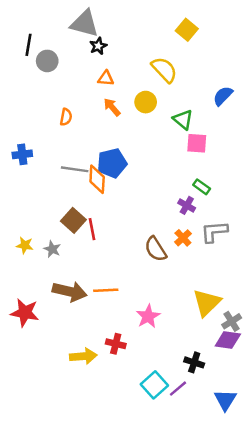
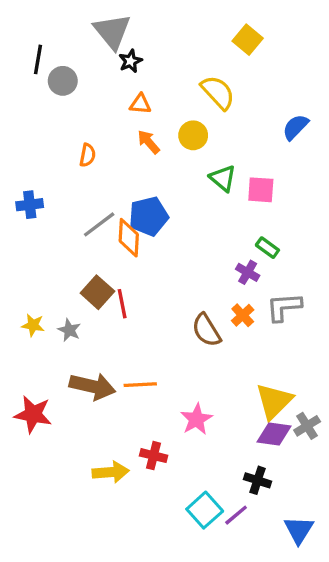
gray triangle: (85, 24) -> (112, 31), turned 36
green triangle: (183, 120) -> (223, 178), moved
gray line: (75, 169) -> (99, 224), turned -45
purple diamond: (228, 340) -> (274, 434), moved

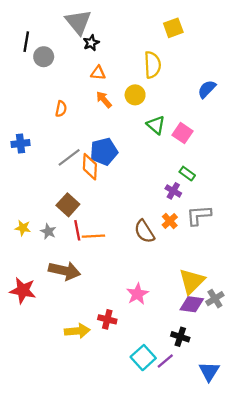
yellow square: (248, 40) -> (173, 28), turned 30
yellow semicircle: (218, 92) -> (152, 65), turned 40
pink square: (261, 190) -> (183, 133), turned 30
red line: (122, 304) -> (77, 230), moved
orange line: (140, 385) -> (93, 236), moved

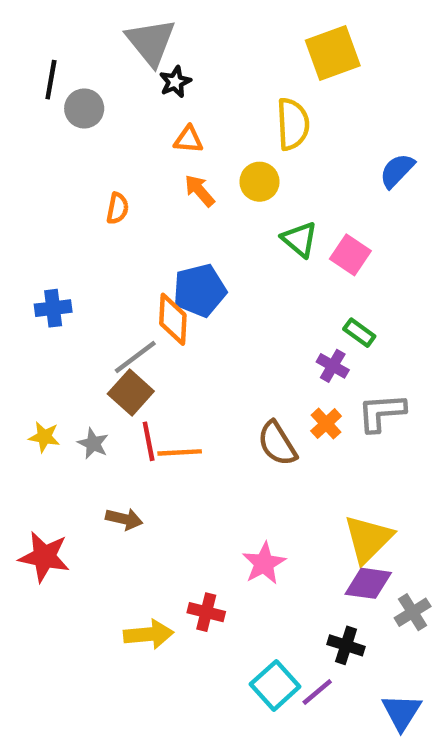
yellow square: (173, 28) -> (333, 53), size x1.4
blue cross: (21, 143) -> (53, 308), moved
gray line: (69, 157) -> (135, 357), moved
brown arrow: (64, 271) -> (124, 519), size x0.6
gray cross: (215, 299) -> (413, 612), moved

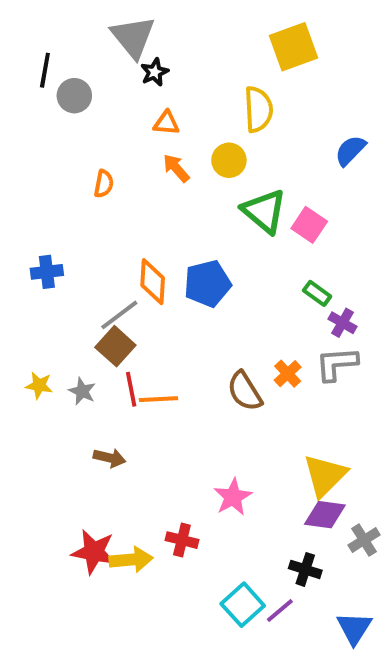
green triangle: (299, 239) -> (264, 211), size x1.4
blue pentagon: (200, 290) -> (207, 284), moved
purple cross: (333, 366) -> (343, 323), moved
red star: (44, 557) -> (94, 552), moved

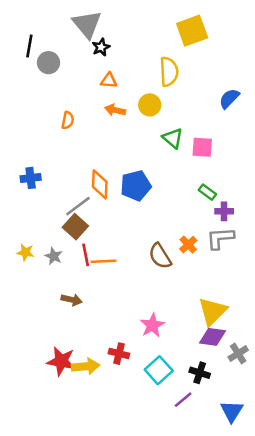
orange arrow: (176, 168) -> (115, 110), turned -36
green triangle: (264, 211) -> (173, 138), size x0.7
pink square: (309, 225) -> (202, 147), turned -30
purple cross: (343, 323) -> (224, 211), turned -30
cyan square: (243, 605) -> (159, 370), moved

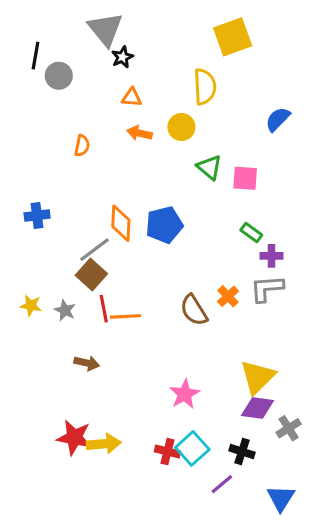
red cross: (119, 354) -> (167, 452), moved

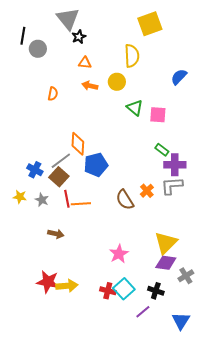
blue cross: (37, 215) -> (35, 170), moved, turned 35
blue pentagon: (164, 225) -> (96, 165), moved
purple cross: (272, 256) -> (175, 165), size x1.5

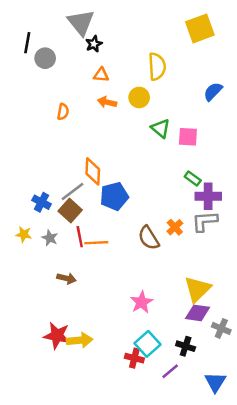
yellow square: (150, 24) -> (200, 28), moved
gray cross: (186, 276) -> (221, 328), turned -35
red cross: (108, 291) -> (134, 358), moved

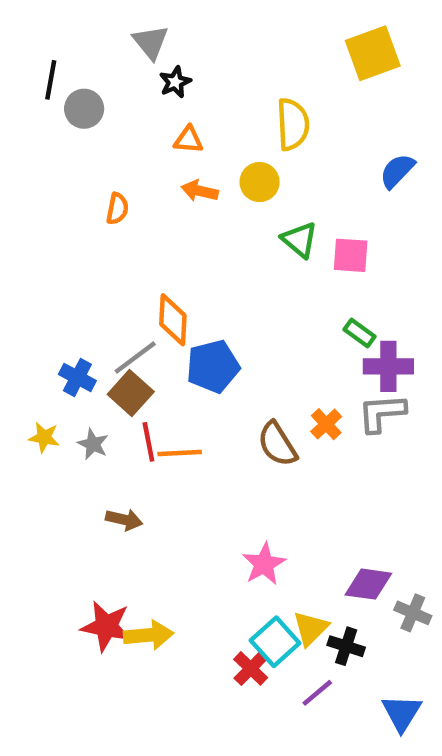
gray triangle: (81, 22) -> (151, 42), size x0.7
yellow triangle: (197, 289) -> (311, 628), moved, size x0.7
red cross: (134, 358) -> (251, 668), turned 30

